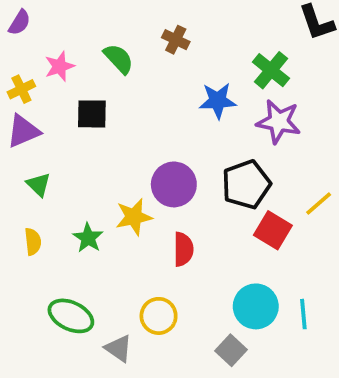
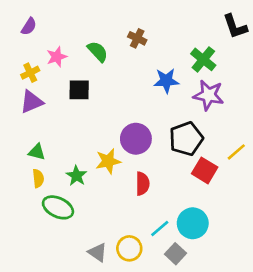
green triangle: (39, 184) -> (37, 152), moved, turned -30
cyan line: (303, 314) -> (160, 229), moved, turned 54
green ellipse: (71, 316) -> (58, 207), moved
yellow circle: (159, 316) -> (129, 248), moved

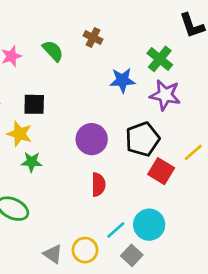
black square: (79, 90) -> (34, 104), moved
yellow star: (108, 161) -> (19, 134), moved, turned 30
green star: (76, 176) -> (32, 162), moved, turned -30

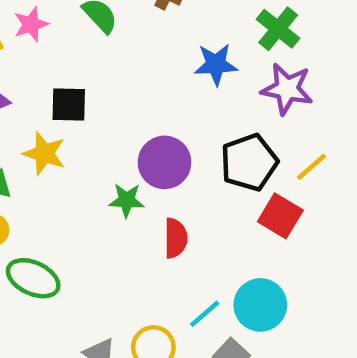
yellow line: (193, 152) -> (311, 167), moved
green star: (32, 162) -> (127, 200), moved

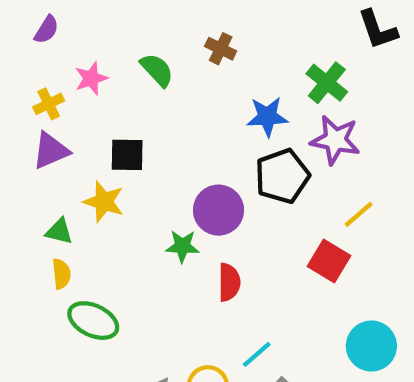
black pentagon: (249, 162) -> (282, 176), moved
cyan circle: (260, 305) -> (371, 346), moved

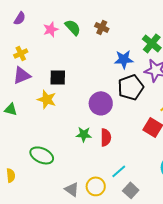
green semicircle: (157, 70) -> (73, 27), moved
pink star: (91, 78) -> (51, 29), moved
green triangle: (59, 231) -> (11, 109), moved
green star: (182, 246) -> (84, 134), moved
yellow semicircle: (61, 274) -> (11, 175), moved

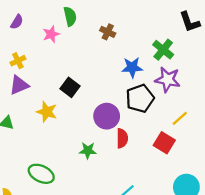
green semicircle: (73, 27) -> (70, 16), moved, turned 30
black square: (58, 77) -> (70, 87), moved, turned 36
red semicircle: (106, 137) -> (122, 138), moved

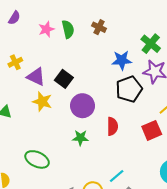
green semicircle: (70, 16) -> (68, 29), moved
yellow cross: (18, 61) -> (15, 62), moved
purple triangle: (19, 85) -> (36, 77), moved, turned 48
purple circle: (107, 116) -> (82, 106), moved
red square: (164, 143) -> (152, 130), turned 36

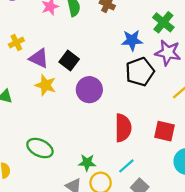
red semicircle: (112, 126) -> (123, 128), moved, size x1.4
red square: (152, 130) -> (165, 131), moved, turned 36
green star: (80, 138) -> (87, 163), moved

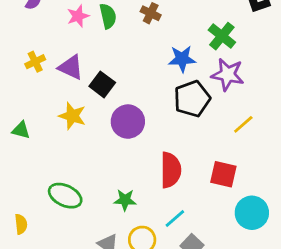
purple triangle: (39, 58) -> (71, 67), moved
green star: (87, 163) -> (125, 200), moved

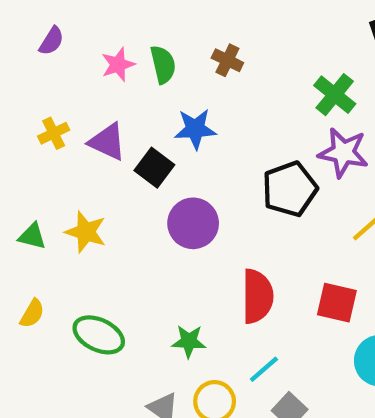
blue star: (182, 59) -> (195, 129), moved
yellow star: (72, 116) -> (86, 232), moved
yellow semicircle: (21, 224) -> (32, 313), moved, turned 36

